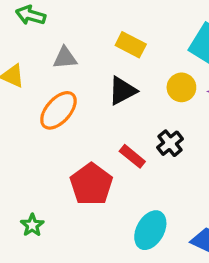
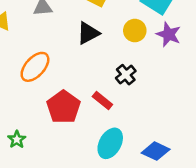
orange ellipse: (58, 110) -> (35, 67), moved
red rectangle: (132, 156) -> (102, 101), moved

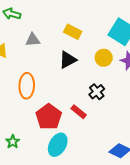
orange ellipse: (35, 67) -> (27, 86), turned -40
cyan ellipse: (110, 143) -> (58, 145), moved

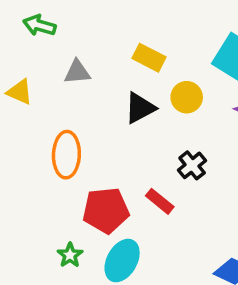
yellow circle: (104, 58) -> (187, 97), moved
red pentagon: (49, 117) -> (106, 210), turned 30
green star: (13, 142) -> (70, 255), moved

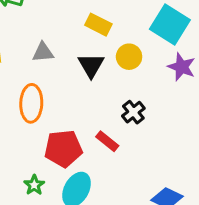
gray triangle: (77, 72) -> (43, 52), moved
black triangle: (140, 108) -> (91, 65), turned -32

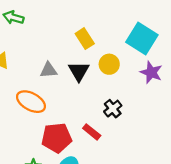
yellow rectangle: (98, 25) -> (85, 39), turned 30
gray triangle: (43, 52) -> (48, 70), moved
orange ellipse: (31, 103) -> (31, 102), turned -64

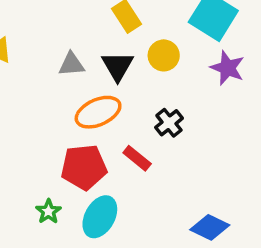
orange ellipse: (31, 102) -> (98, 112), moved, turned -52

